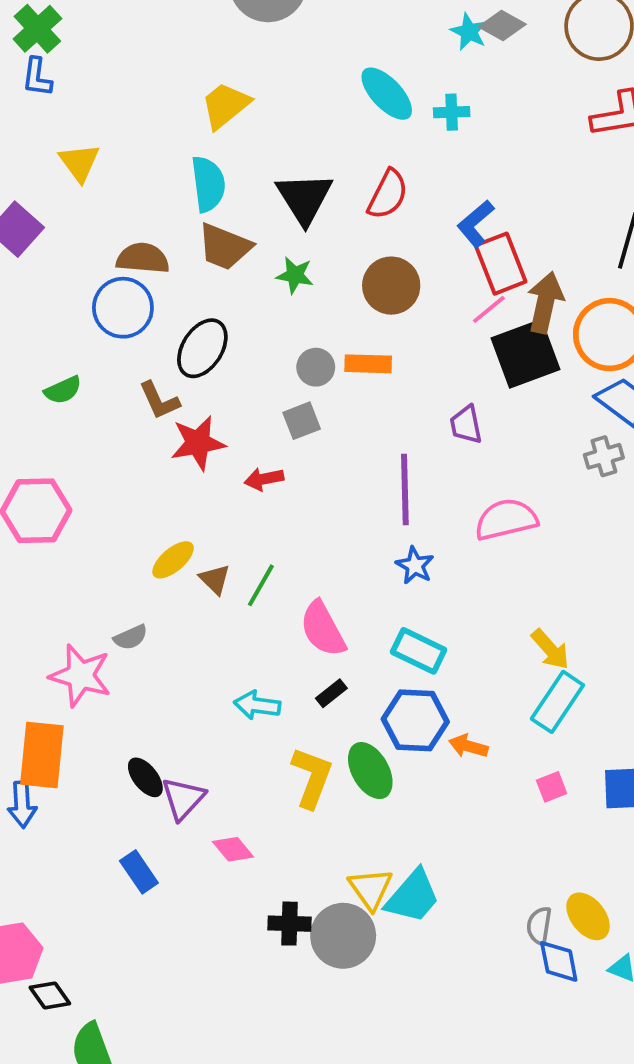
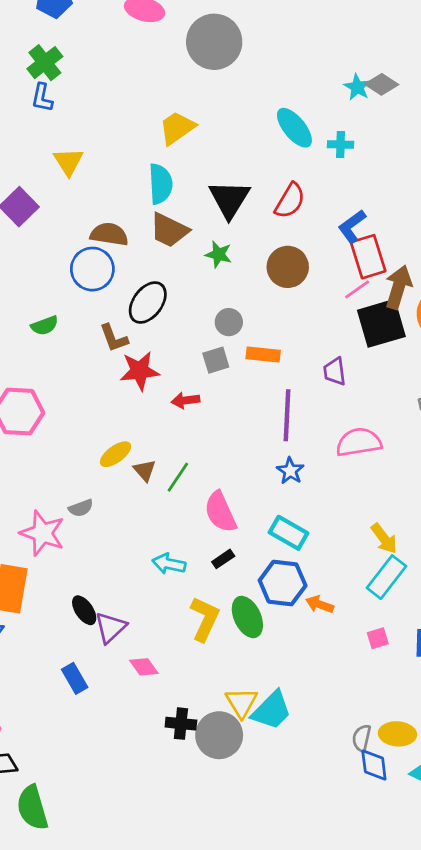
orange rectangle: (368, 364) -> (263, 354), moved
yellow ellipse: (588, 916) -> (397, 734), turned -52

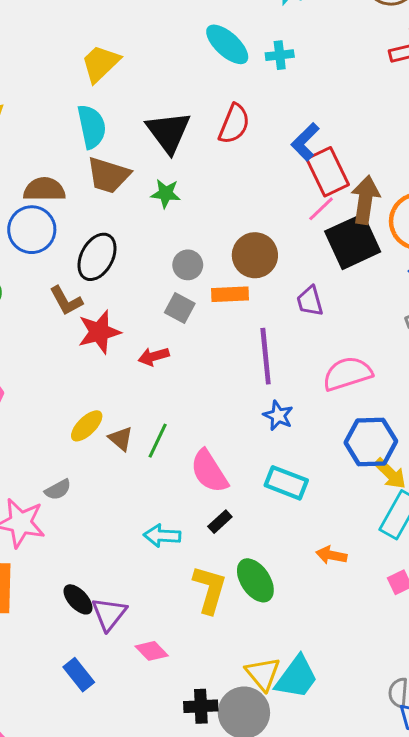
brown circle: (288, 267) -> (255, 255), moved
gray square: (216, 360) -> (180, 308), turned -36
blue hexagon: (283, 583) -> (371, 442), moved

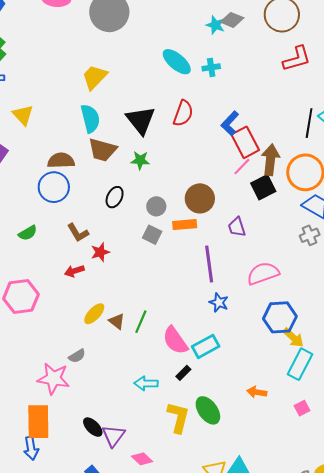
black square: (353, 242) -> (263, 187), size x0.7
black ellipse: (97, 257) -> (115, 197), moved, size x0.7
red star: (99, 332) -> (100, 252), size x0.7
red arrow: (154, 356) -> (74, 271), moved
cyan rectangle: (286, 483) -> (206, 346), moved, turned -48

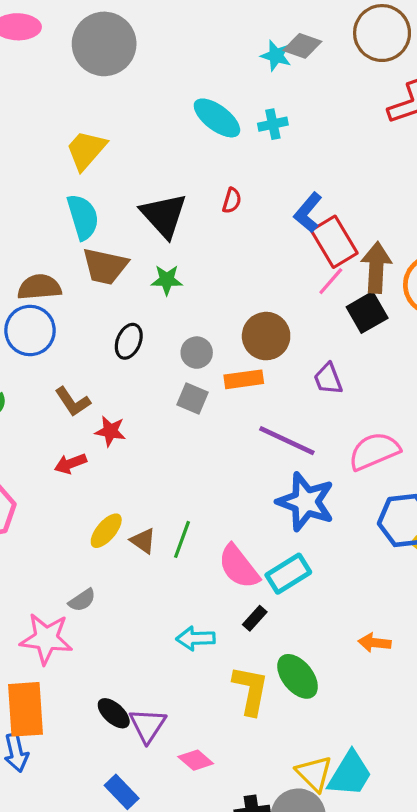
red semicircle: (183, 113) -> (232, 201), size x0.6
red star: (100, 252) -> (110, 431), turned 30
purple line: (209, 264) -> (287, 441), turned -54
blue star: (219, 302) -> (306, 502), size x1.8

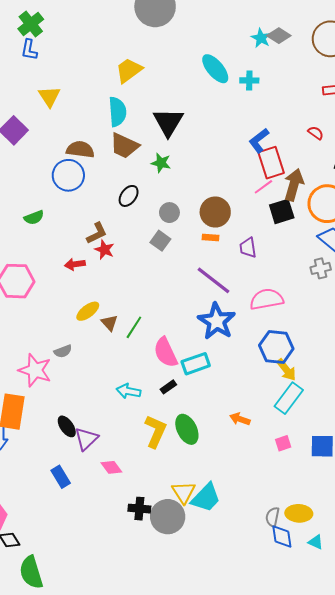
red semicircle: (232, 201) -> (316, 133), moved, turned -84
orange rectangle: (244, 379) -> (211, 237), moved, size x0.7
brown L-shape: (73, 402) -> (97, 233), moved, turned -95

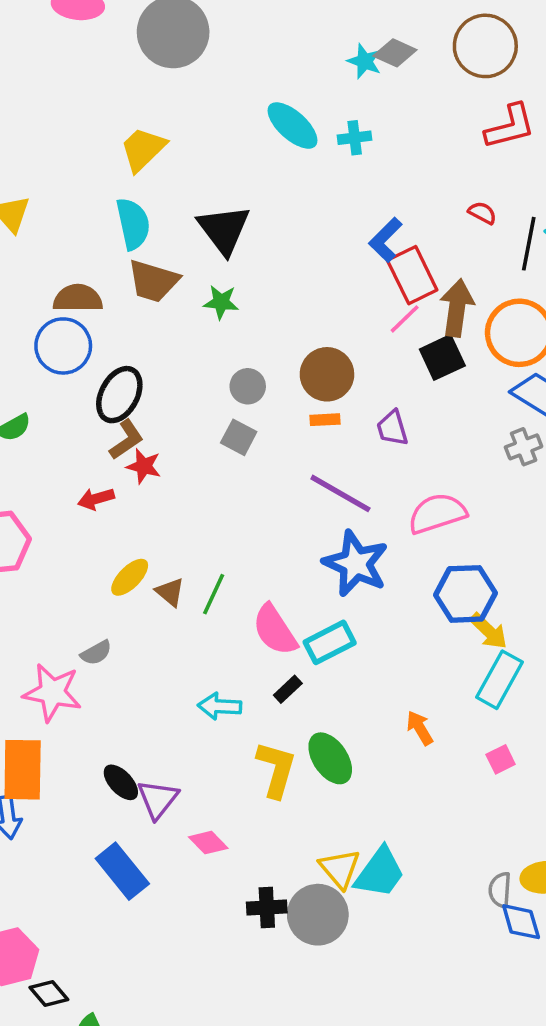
black ellipse: (129, 196) -> (119, 395), moved, size x1.4
orange arrow: (240, 419) -> (420, 728), turned 48
blue rectangle: (61, 477) -> (122, 871), size x1.4

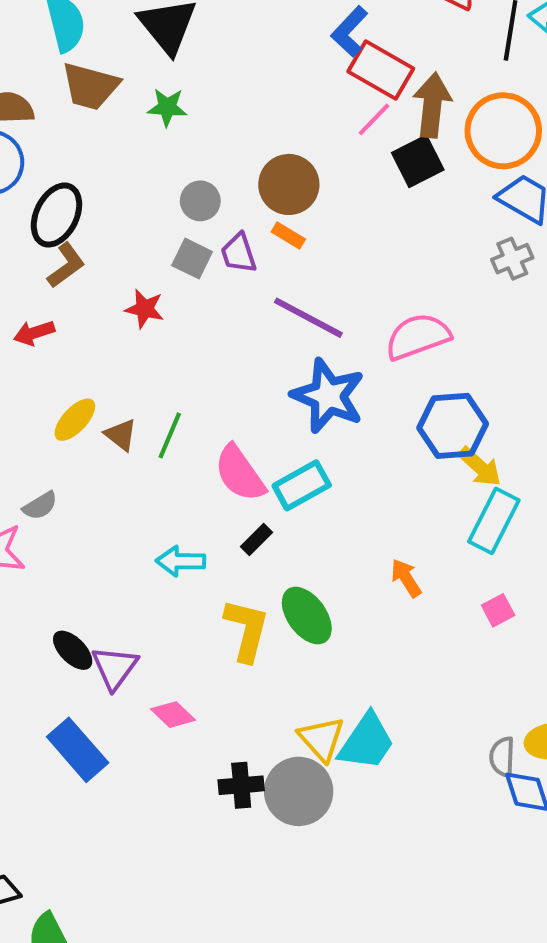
red rectangle: (412, 275) -> (381, 70), turned -32
orange rectangle: (325, 420) -> (288, 236), turned 36
purple trapezoid: (392, 428) -> (239, 253), moved
red star: (144, 466) -> (145, 309), moved

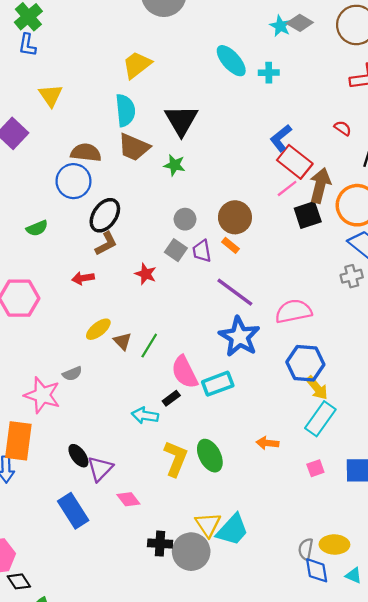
black rectangle: (257, 540) -> (171, 398), moved
orange arrow: (406, 578) -> (267, 443), turned -60

